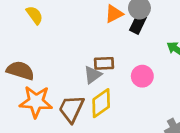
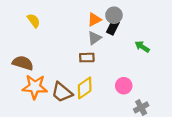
gray triangle: (93, 75) -> (94, 38), moved
pink circle: (142, 76) -> (124, 86), moved
brown trapezoid: (71, 109) -> (62, 92), turned -75

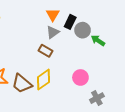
gray circle: (114, 15) -> (83, 30), moved
orange triangle: (94, 20) -> (53, 15), turned -32
brown rectangle: (87, 58) -> (45, 51), turned 32

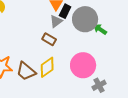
black rectangle: (70, 22) -> (65, 11), moved
gray circle: (83, 30) -> (85, 19), size x1.6
pink circle: (80, 77) -> (83, 65), size x1.6

